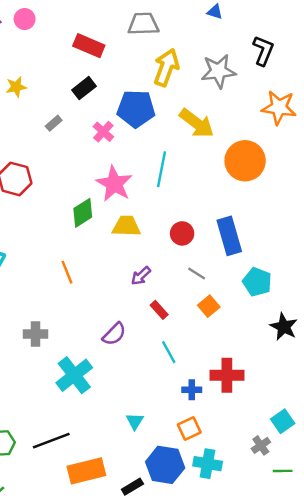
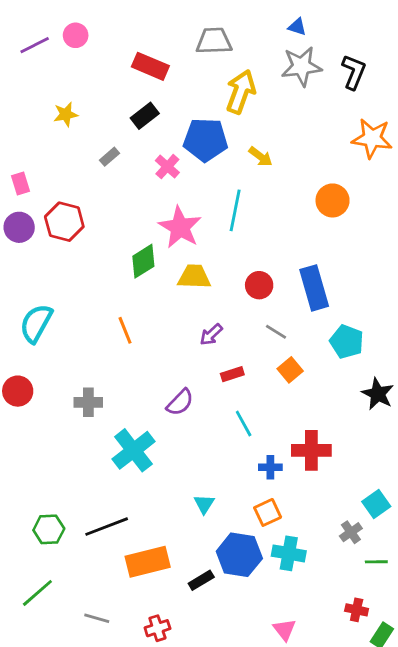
gray star: (218, 71) -> (301, 66), moved
yellow arrow: (197, 123) -> (261, 157), moved, size x0.6
orange circle: (245, 161) -> (333, 200), size x0.7
red rectangle: (159, 310) -> (232, 374), turned -66

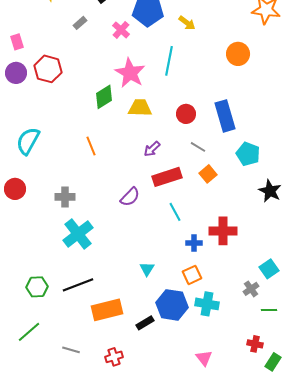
red rectangle: (232, 374) -> (167, 177), size x1.8
cyan cross: (133, 450) -> (78, 234), moved

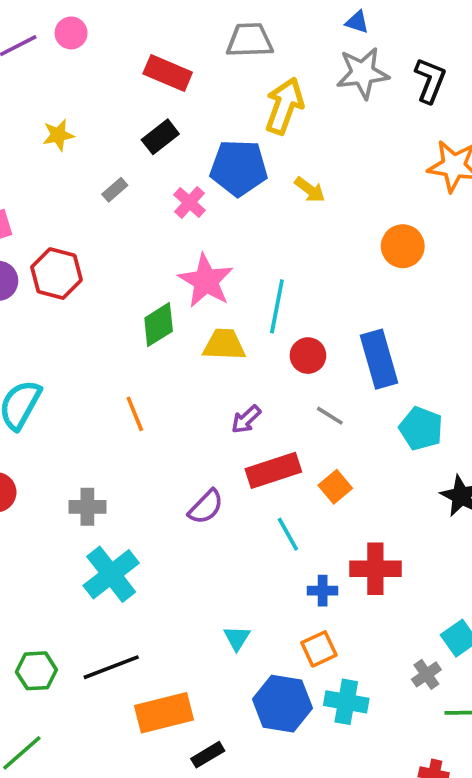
cyan line: (169, 61) -> (277, 306), moved
orange square: (208, 174) -> (335, 487), moved
black rectangle: (145, 323) -> (208, 755), moved

